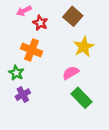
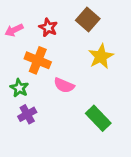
pink arrow: (24, 11) -> (14, 30), moved
pink semicircle: (71, 73) -> (64, 85), moved, turned -126

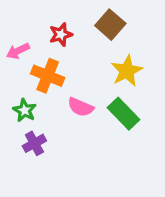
red star: (48, 27) -> (61, 34), turned 30
pink arrow: (14, 30) -> (18, 51), moved
green rectangle: (98, 118) -> (124, 114), moved

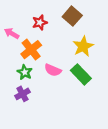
pink arrow: (18, 51) -> (12, 33), turned 56
orange cross: (48, 76) -> (31, 50), turned 30
green star: (25, 110) -> (25, 72), moved

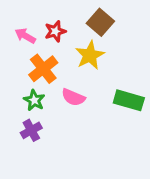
pink arrow: (12, 33) -> (25, 36), moved
yellow star: (83, 46) -> (90, 55), moved
green rectangle: (81, 74) -> (129, 100), moved, turned -30

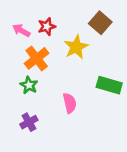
brown square: (100, 22) -> (100, 23), moved
pink semicircle: (73, 97) -> (70, 103), moved, turned -126
purple cross: (31, 130) -> (29, 122), moved

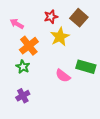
red star: (47, 27) -> (51, 17), moved
pink semicircle: (70, 103) -> (63, 76), moved, turned 140

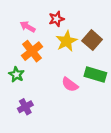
brown square: (79, 18) -> (92, 40), moved
pink arrow: (17, 24) -> (28, 27), moved
green star: (23, 67) -> (16, 75), moved

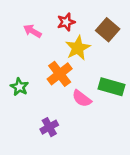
brown square: (92, 40) -> (108, 30), moved
orange cross: (32, 51) -> (60, 74), moved
purple cross: (25, 107) -> (49, 127), moved

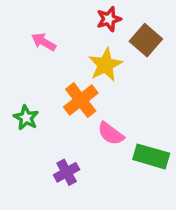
red star: (66, 22) -> (109, 19), moved
green rectangle: (112, 87) -> (151, 156), moved

